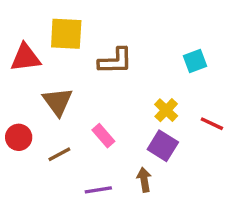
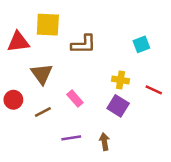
yellow cross: (166, 110) -> (120, 80), turned -35
brown arrow: (144, 180) -> (104, 142), moved

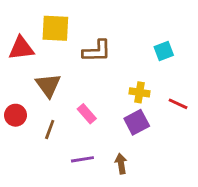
purple square: (118, 106) -> (137, 122), turned 30
brown line: (43, 112) -> (50, 129), turned -42

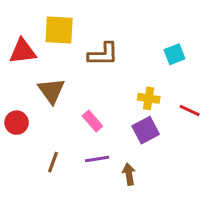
brown line: (50, 129) -> (53, 162), moved
purple line: (82, 159) -> (97, 159), moved

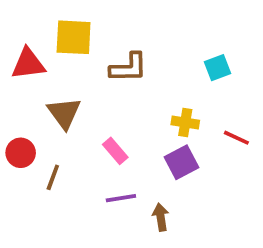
brown line: (53, 162) -> (53, 177), moved

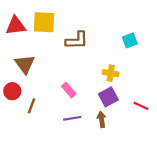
red triangle: (28, 64) -> (16, 26), moved
brown triangle: (64, 113) -> (25, 64), moved
red line: (236, 138) -> (141, 106), moved
brown arrow: (161, 217) -> (102, 119), moved

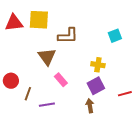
brown triangle: (25, 64) -> (47, 57), moved
red line: (141, 106) -> (125, 94), turned -40
purple line: (72, 118) -> (47, 105), moved

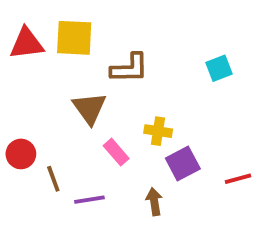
yellow cross: (98, 65) -> (158, 131), moved
brown line: (28, 94) -> (53, 179), turned -40
brown arrow: (90, 106) -> (154, 202), moved

